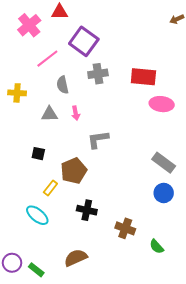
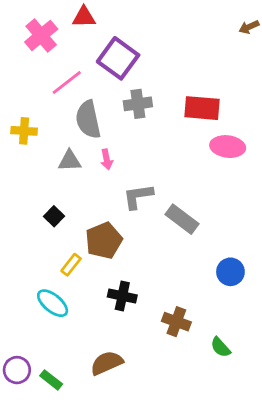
gray semicircle: (63, 85) -> (88, 119), size x1.5
black square: (38, 154) -> (54, 216), turned 32
gray rectangle: (164, 163) -> (182, 219), moved

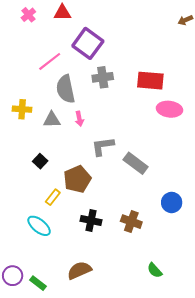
pink cross: (41, 36) -> (28, 15), moved, size x0.6
yellow cross: (24, 131) -> (22, 109), moved
brown cross: (176, 322) -> (131, 222), moved
green semicircle: (221, 347) -> (155, 270), moved

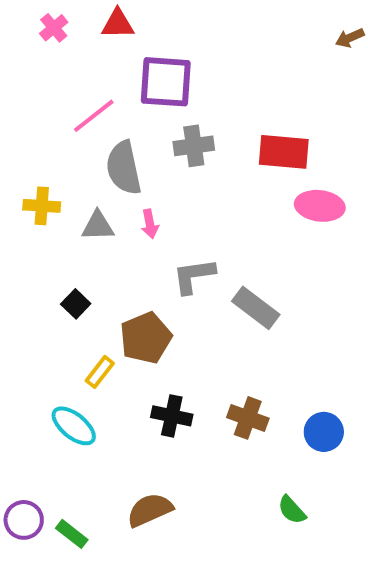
purple square: (88, 43) -> (166, 82), turned -32
blue circle: (172, 202) -> (324, 432), moved

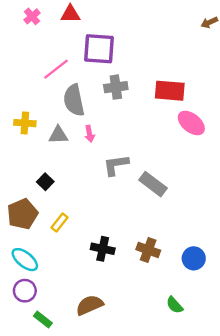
pink ellipse: (320, 206) -> (191, 123), turned 32
brown pentagon: (146, 338) -> (22, 214), moved
cyan ellipse: (74, 426) -> (25, 260), moved
purple circle: (24, 520) -> (25, 291), moved

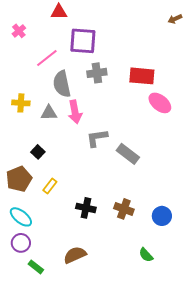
pink cross: (32, 16) -> (19, 31), moved
pink arrow: (89, 134) -> (75, 112), size x1.6

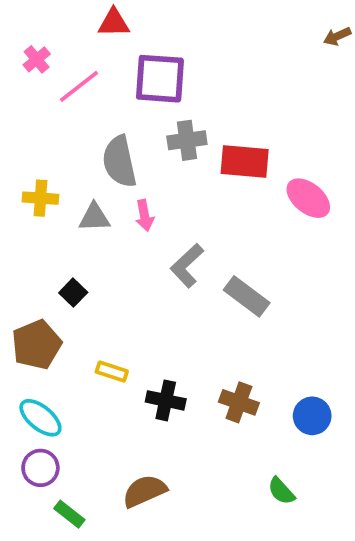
pink line: (47, 58) -> (79, 86), moved
red rectangle: (142, 76) -> (245, 162), moved
pink arrow: (75, 112) -> (145, 215), size x0.7
gray L-shape: (97, 138) -> (187, 266), turned -35
yellow rectangle: (50, 186) -> (112, 372), moved, turned 70

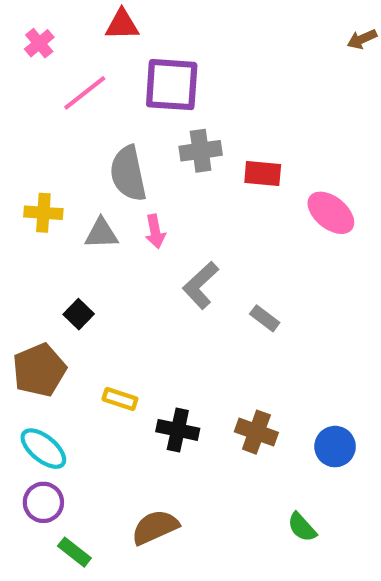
pink cross: (37, 59) -> (39, 43), moved
red rectangle: (245, 162) -> (263, 174), size x0.7
gray rectangle: (247, 296) -> (265, 318), size x0.6

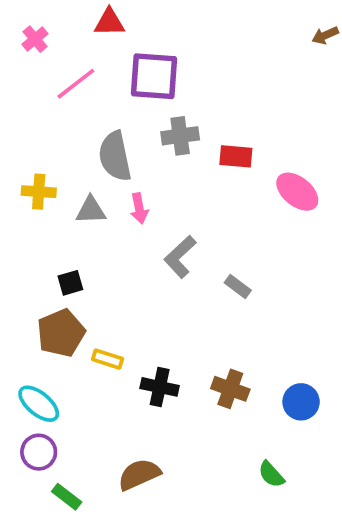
black square: (79, 314) -> (70, 283), turned 30
brown pentagon: (39, 370) -> (61, 333), moved

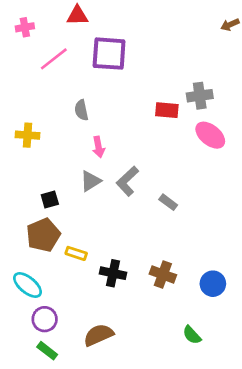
pink cross: (35, 39) -> (25, 27), turned 30
gray cross: (180, 136) -> (200, 96), moved
gray semicircle: (115, 156) -> (81, 110), size x0.6
gray triangle: (91, 210) -> (91, 181), moved, turned -30
purple circle: (39, 452) -> (45, 319), moved

